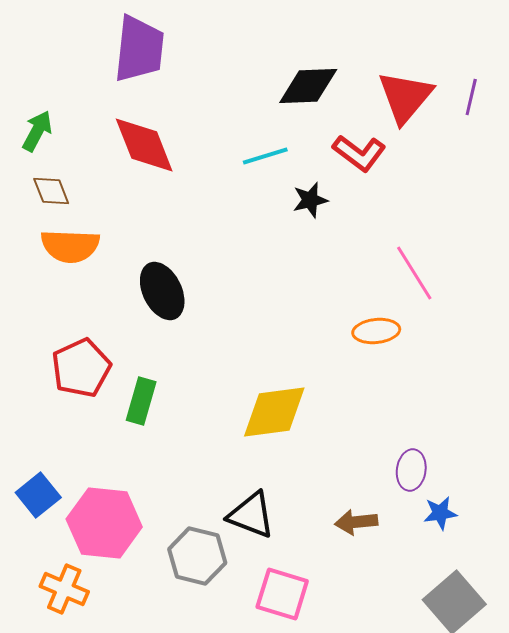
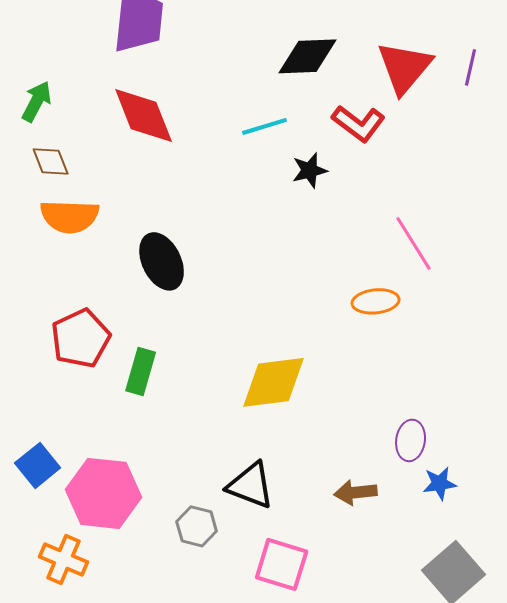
gray hexagon: (197, 556) -> (197, 526), size x0.7

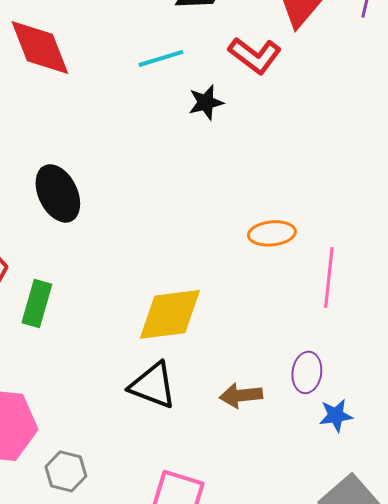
pink line: (414, 243) -> (329, 277), moved, turned 38
black triangle: (251, 485) -> (153, 385), moved
brown arrow: (356, 492) -> (241, 395), moved
gray hexagon: (197, 526) -> (66, 471), moved

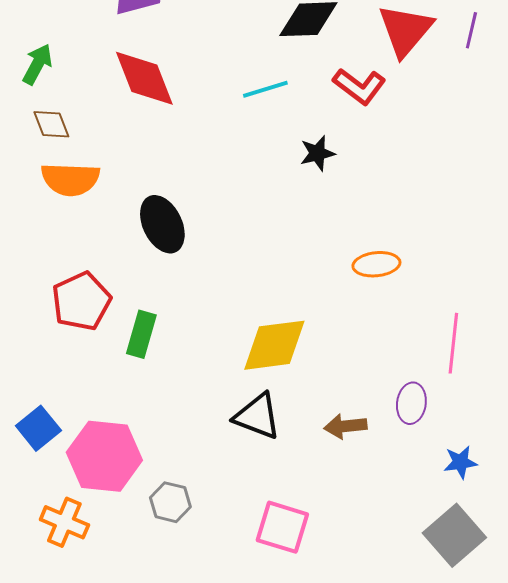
black star: (206, 102) -> (317, 153), moved
pink line: (329, 277) -> (453, 343), moved
blue star: (336, 415) -> (460, 462), moved

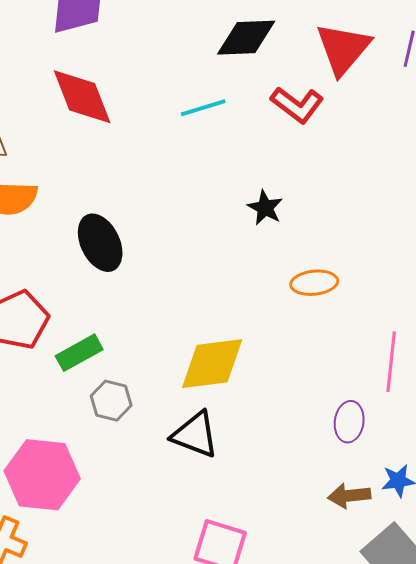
black star: (317, 153) -> (265, 208), moved, turned -30
green rectangle: (141, 334) -> (79, 353), turned 45
brown arrow: (345, 426) -> (349, 496), moved
gray hexagon: (170, 502) -> (111, 401), moved

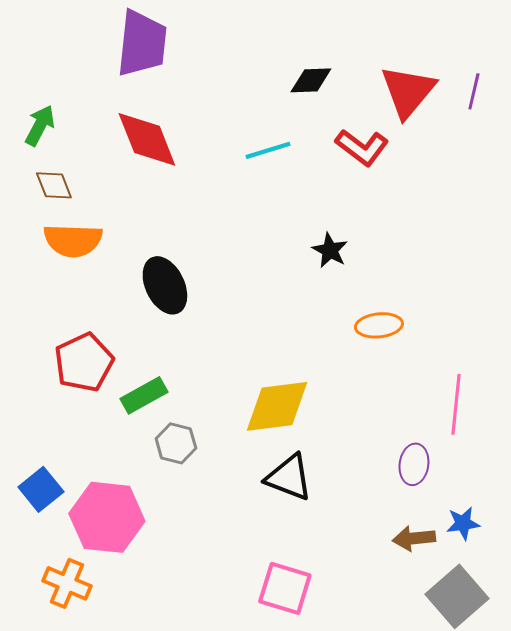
black diamond: (246, 38) -> (311, 80), size x0.7
black triangle: (195, 435) -> (289, 477), moved

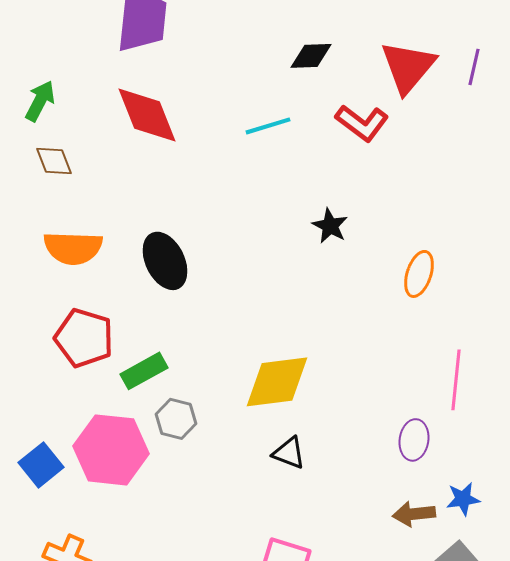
orange semicircle: (73, 240) -> (73, 248), moved
orange ellipse: (379, 325) -> (419, 274), moved, turned -66
red pentagon: (84, 362) -> (84, 338), turned -30
black triangle: (289, 477) -> (289, 453), size x0.7
pink hexagon: (107, 517) -> (111, 450), moved

